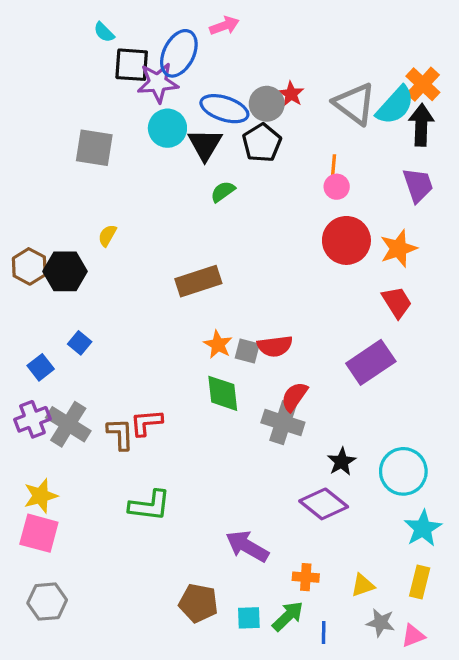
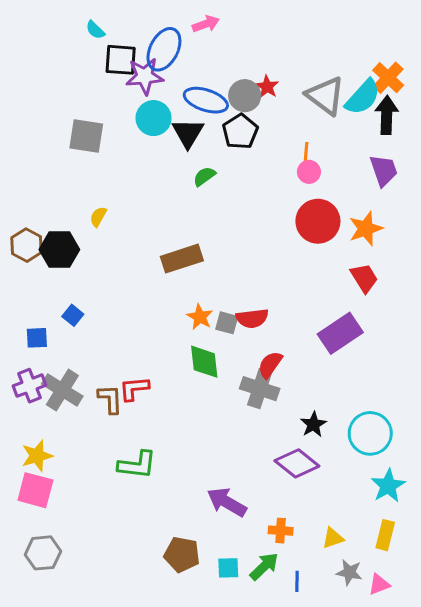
blue square: (41, 367) -> (37, 338), turned 35

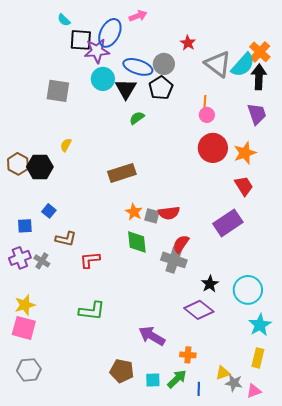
red star: (267, 87) -> (188, 43), moved
gray cross: (62, 390) -> (42, 261), size x0.6
brown L-shape: (110, 399) -> (66, 239), moved, turned 105
yellow triangle: (333, 538) -> (223, 373), moved

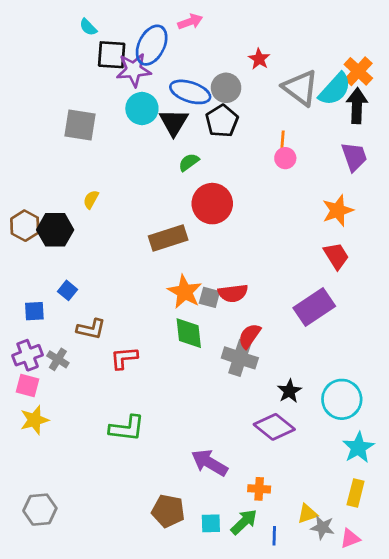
red circle: (213, 148) -> (212, 204), moved
orange star: (134, 212) -> (185, 292), size x1.4
pink square: (24, 328) -> (28, 386), moved, size x0.7

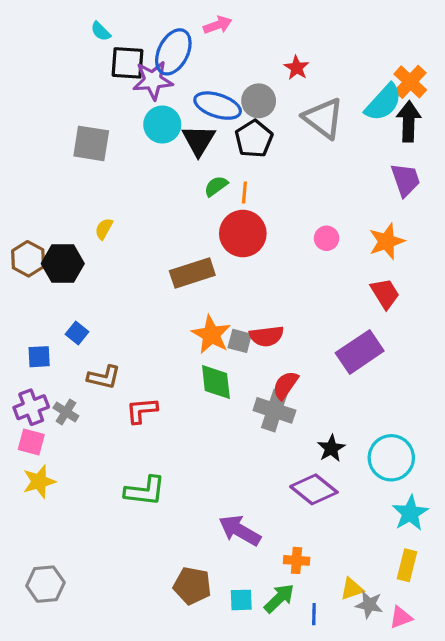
gray triangle: (300, 88) -> (323, 118), moved
orange line: (283, 140) -> (244, 192), moved
pink circle: (285, 158) -> (327, 238), moved

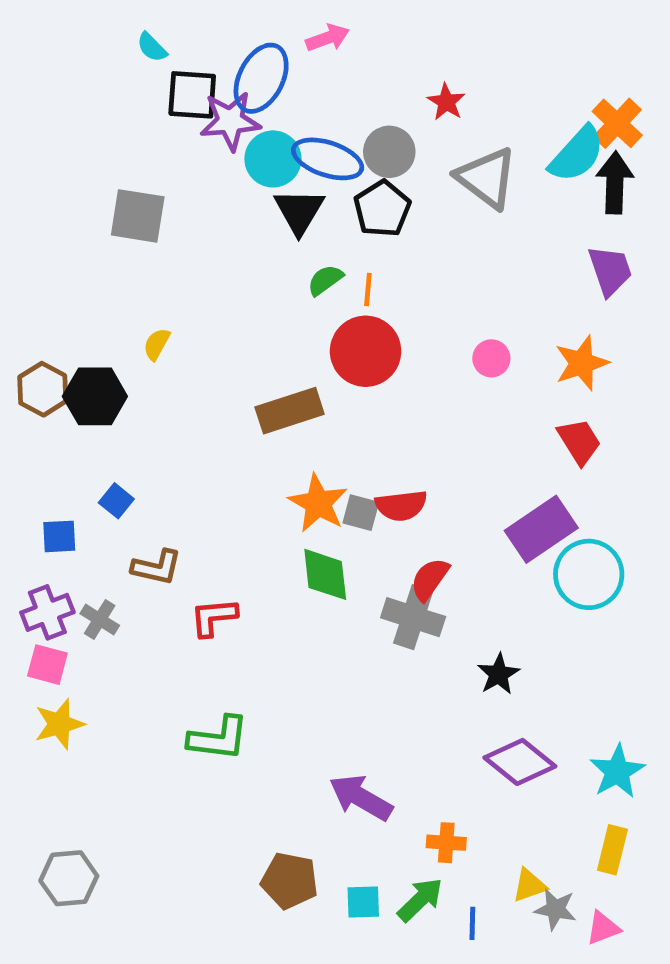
cyan circle: (162, 125) -> (273, 159), moved
cyan circle: (391, 458) -> (589, 574), moved
purple diamond: (314, 489) -> (520, 762), moved

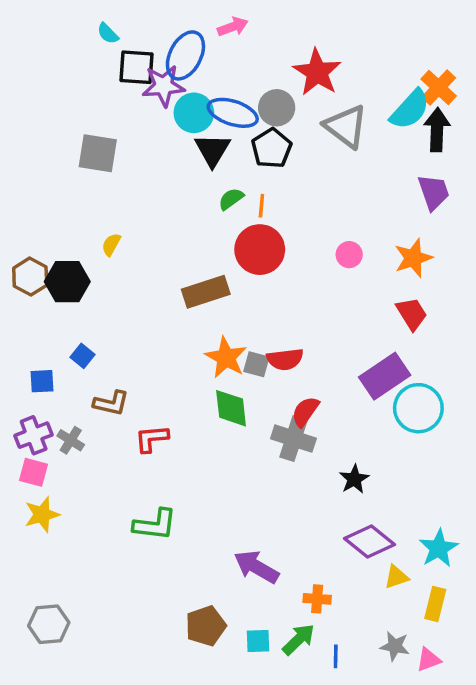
red star: (446, 102) -> (317, 72), size x1.8
brown pentagon: (290, 881) -> (206, 626), turned -30
yellow triangle: (529, 885) -> (396, 577), moved

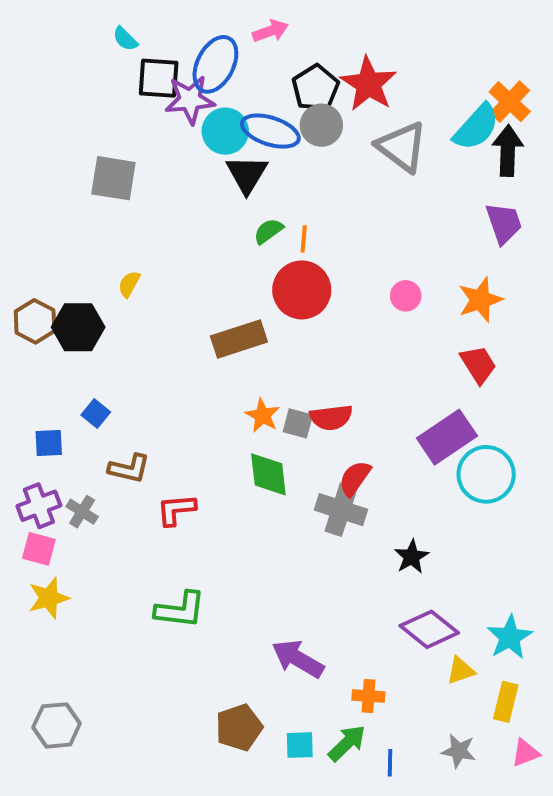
black pentagon: (272, 148) -> (315, 88), moved
orange star: (226, 358) -> (263, 415), size x0.7
pink triangle: (429, 660) -> (525, 753), moved

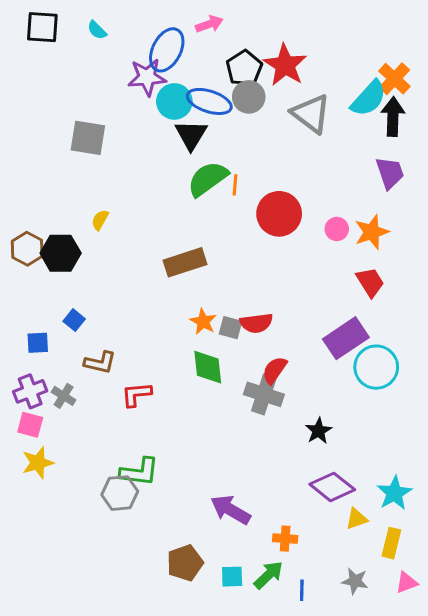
black square: (159, 78) -> (42, 27), moved
green semicircle: (268, 231) -> (208, 179), size x1.8
red circle: (302, 290) -> (279, 214), moved
pink circle: (406, 296) -> (337, 229), moved
gray hexagon: (57, 725) -> (120, 493), moved

